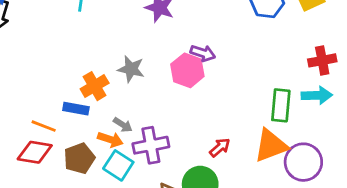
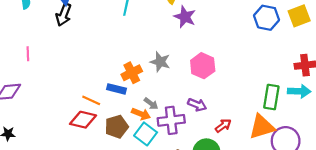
purple arrow: (203, 53) -> (197, 105), moved

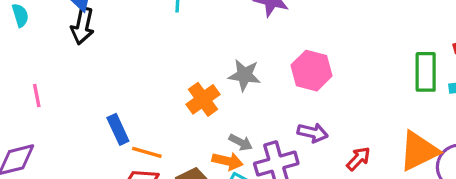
blue rectangle: (116, 89) -> (118, 129), moved, turned 60
green rectangle: (271, 97) -> (426, 72), moved

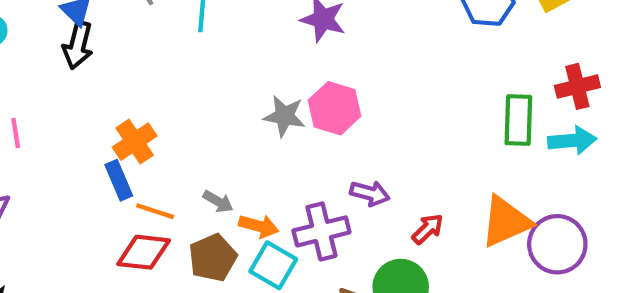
pink hexagon: (312, 71) -> (334, 108), moved
orange cross: (203, 99) -> (135, 142), moved
gray arrow: (241, 142) -> (218, 201), moved

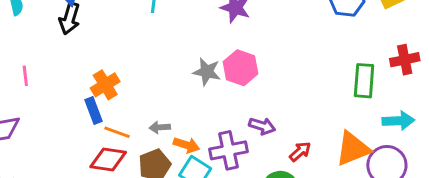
cyan arrow: (572, 141) -> (398, 121), moved
gray arrow: (218, 201) -> (160, 127), turned 144

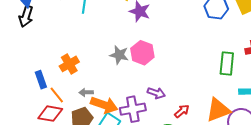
orange cross: (105, 85) -> (69, 64), moved
orange line: (117, 132) -> (57, 95), turned 30
orange arrow: (186, 145) -> (104, 105), size x1.5

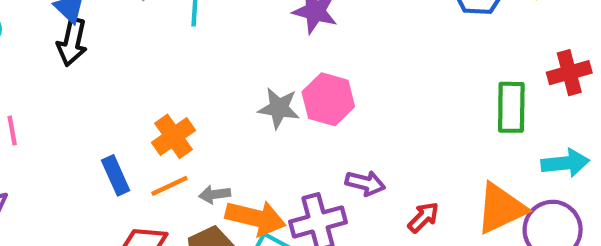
orange line: (57, 95) -> (169, 186), moved, turned -72

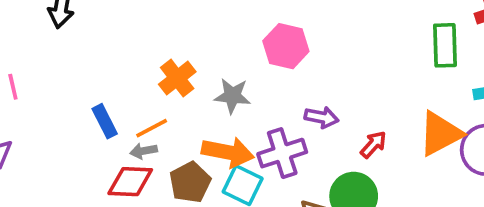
gray star: (279, 108) -> (232, 96), moved
orange cross: (174, 136) -> (177, 78), moved
gray arrow: (215, 194) -> (144, 151), moved

